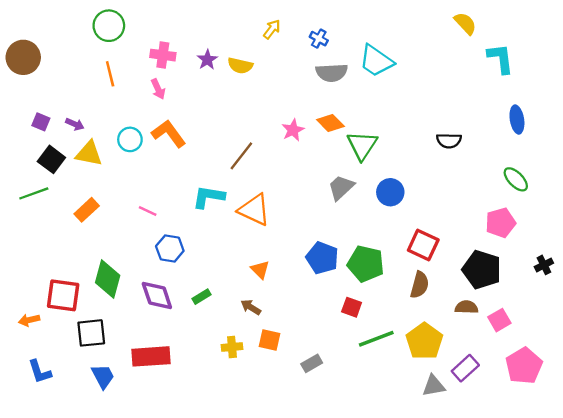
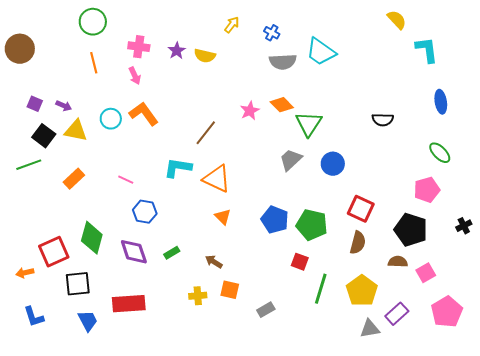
orange triangle: (260, 270) -> (223, 217), moved
red square: (63, 295) -> (54, 252), turned -32
green line: (376, 339) -> (321, 289), turned -52

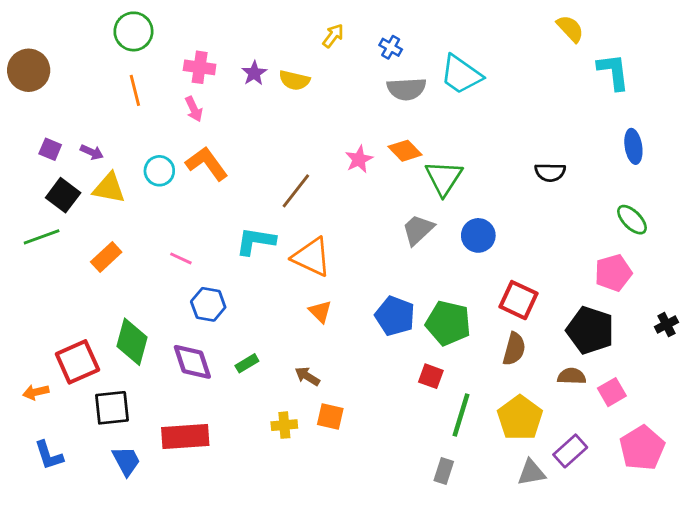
gray rectangle: (266, 310) -> (444, 471), moved, turned -42

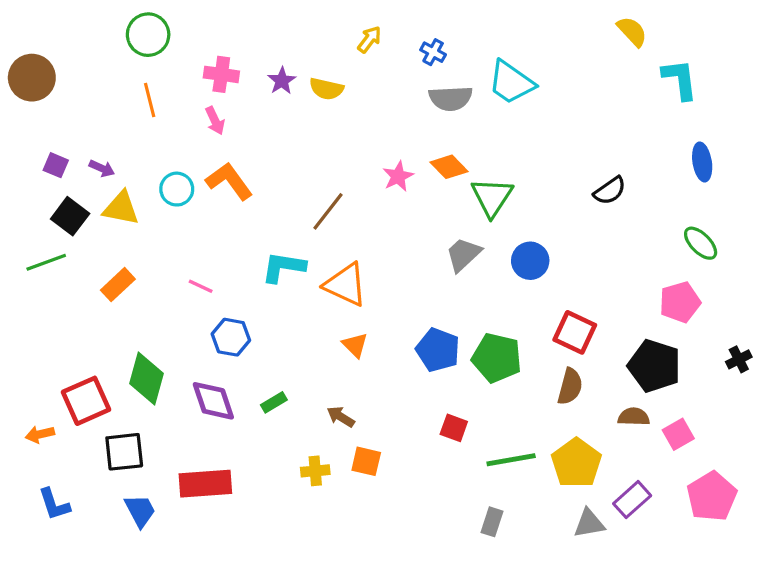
black semicircle: (550, 172) -> (610, 191), turned -36
red square: (431, 376) -> (454, 428), moved
green line: (461, 415) -> (511, 460), turned 63

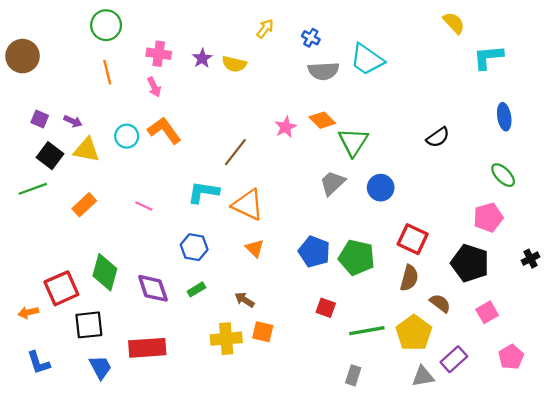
cyan L-shape: (680, 79) -> (488, 57), turned -88
blue hexagon: (231, 337) -> (194, 247), moved
brown semicircle: (634, 417) -> (440, 303), moved, turned 35
yellow cross: (315, 471) -> (226, 339), size x1.5
pink pentagon: (712, 496) -> (511, 357), size x0.7

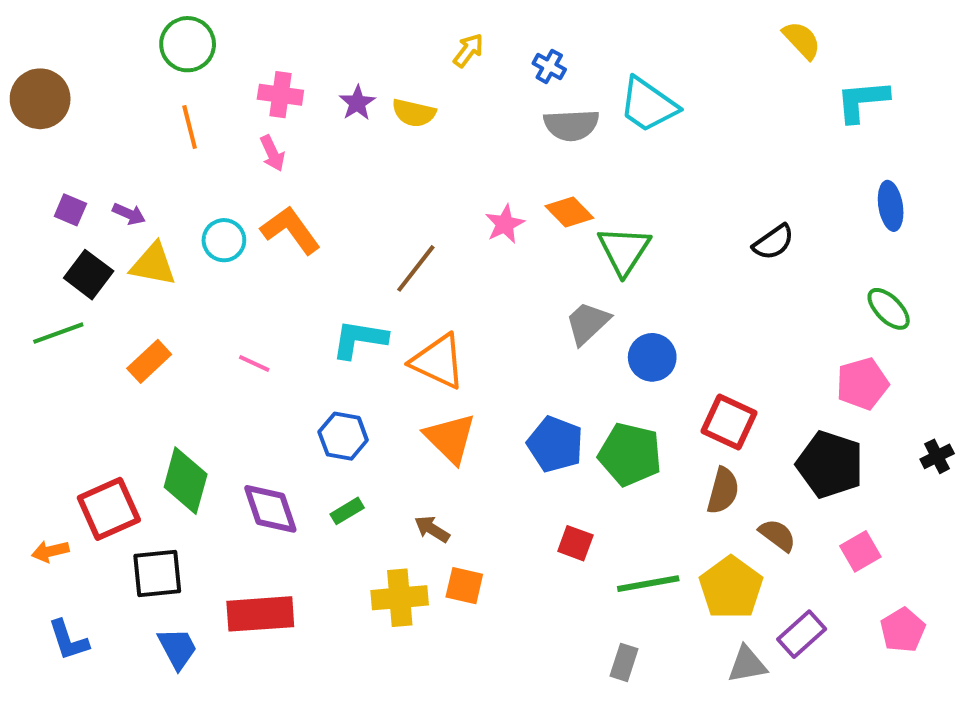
blue circle: (381, 188) -> (652, 357), moved
orange triangle: (255, 248) -> (450, 438), size x1.6

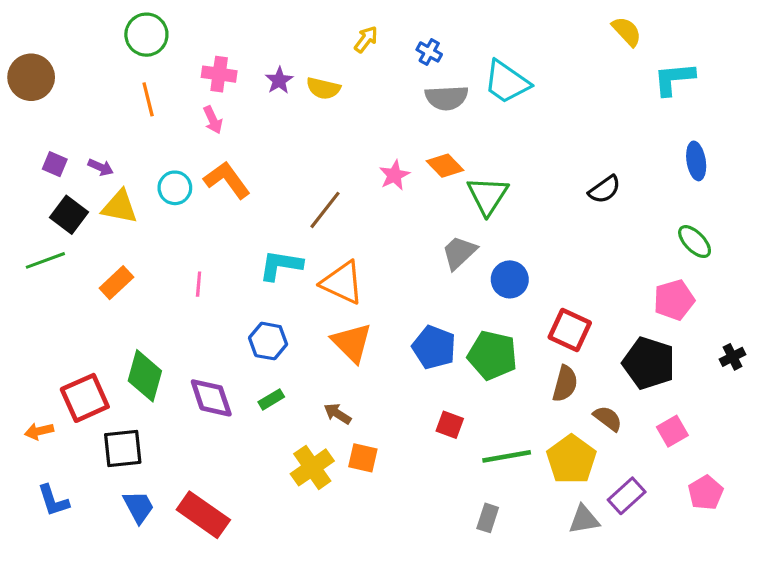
pink line: (254, 363) -> (199, 284), turned 70
yellow cross: (400, 598) -> (312, 467), turned -30
red rectangle: (260, 614) -> (203, 515), moved, turned 39

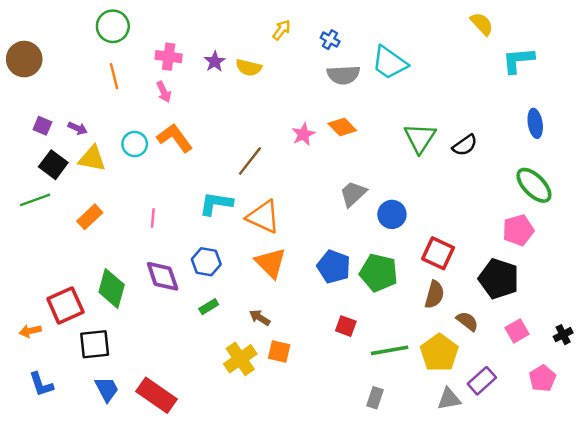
green triangle: (488, 196) -> (420, 138), moved
green ellipse: (695, 242) -> (534, 185), size x1.4
black cross: (732, 357) -> (563, 335), moved
purple diamond: (211, 398) -> (163, 276), moved

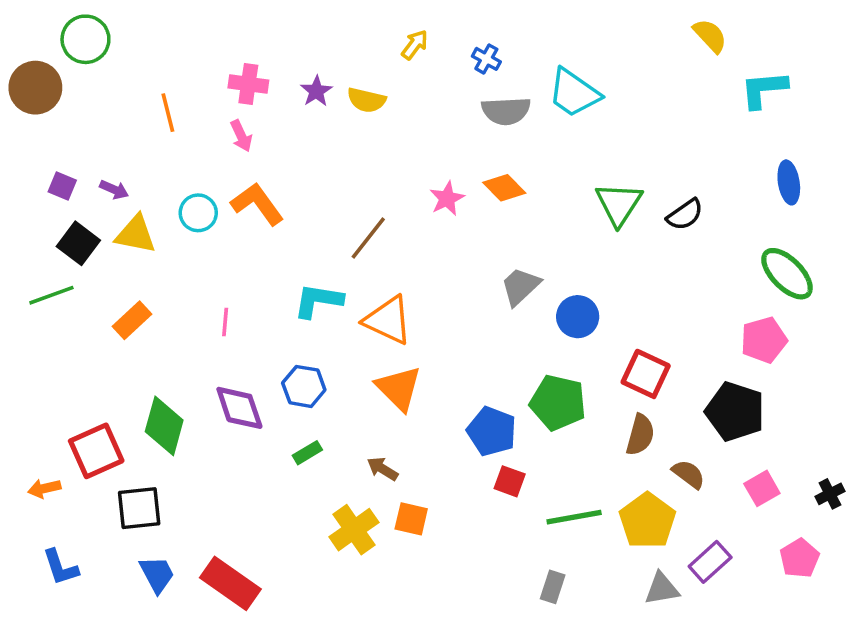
green circle: (113, 26) -> (85, 39), moved
blue pentagon: (334, 267) -> (492, 431), moved

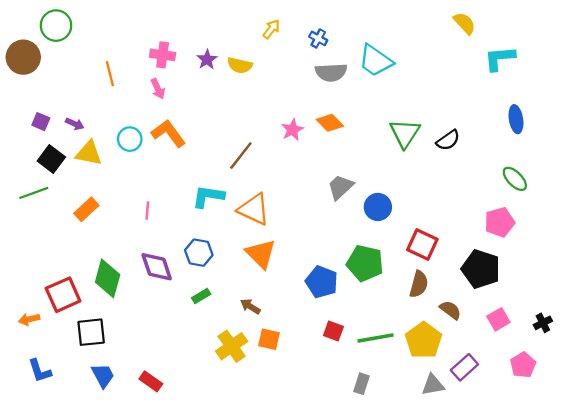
green ellipse: (787, 274) -> (515, 179), size x0.7
red square: (510, 481) -> (333, 331), moved
red rectangle: (230, 583) -> (151, 381), size x0.6

